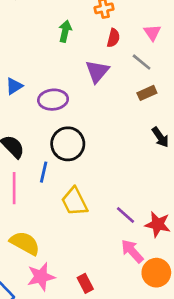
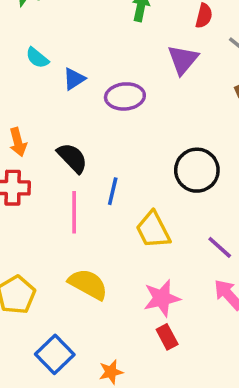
black circle: (68, 144) -> (197, 170), moved
pink star: (41, 277) -> (162, 298), moved

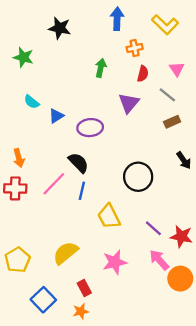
black semicircle: (72, 158) -> (78, 163), moved
pink line: (74, 212) -> (54, 184), moved, turned 44
yellow semicircle: (88, 284) -> (66, 253), turned -68
red rectangle: (167, 337) -> (84, 288), moved

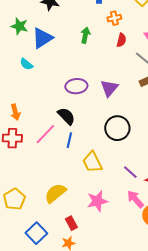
purple triangle: (129, 103) -> (109, 88), moved
blue triangle: (56, 116) -> (42, 38), moved, size x1.6

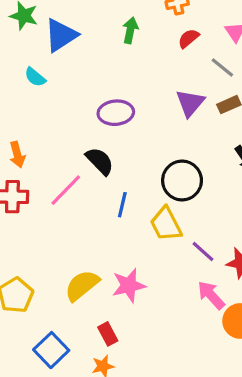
red semicircle: (121, 40) -> (188, 38), turned -144
purple triangle: (109, 88) -> (190, 103), moved
blue line: (69, 140) -> (122, 205), moved
yellow trapezoid: (92, 162) -> (166, 224), moved
pink star: (97, 201) -> (129, 285), moved

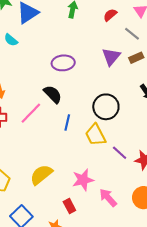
pink star: (129, 285) -> (83, 180), moved
pink arrow: (211, 295) -> (108, 198), moved
red rectangle: (108, 334) -> (69, 206), moved

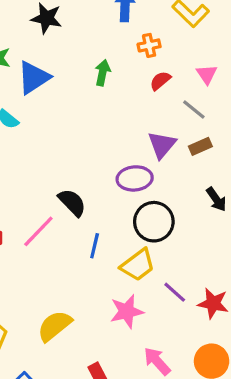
purple ellipse: (63, 63) -> (135, 178), moved
yellow trapezoid: (96, 135) -> (138, 265), turned -100
pink star: (83, 180) -> (127, 311), moved

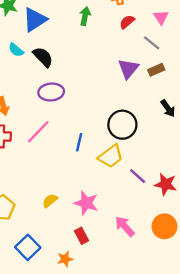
purple ellipse: (135, 178) -> (51, 92), moved
black semicircle: (72, 202) -> (43, 57), moved
pink star: (127, 311) -> (86, 203), moved, turned 30
yellow semicircle: (54, 326) -> (50, 201), size x0.6

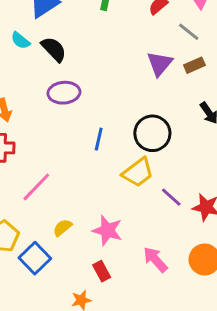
pink line: (38, 132) -> (36, 187), moved
blue line: (79, 142) -> (99, 139), moved
blue square: (28, 247) -> (35, 258), moved

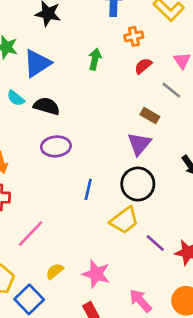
black semicircle: (54, 49) -> (47, 106), turned -30
purple triangle: (160, 64) -> (139, 144), moved
brown rectangle: (194, 65) -> (150, 116), moved, turned 54

